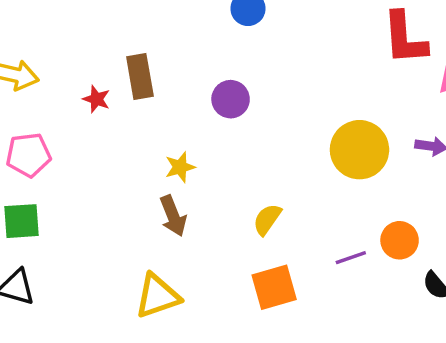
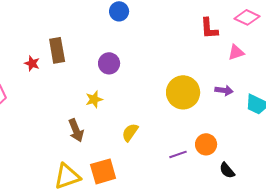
red L-shape: (405, 38) -> (209, 28), size x0.7
yellow star: (180, 167) -> (94, 99), moved
orange square: (274, 287) -> (103, 171), moved

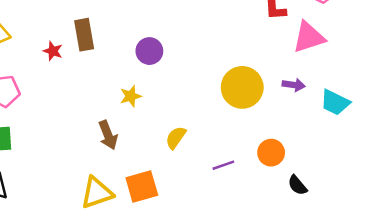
pink triangle: (236, 52) -> (309, 37), size x1.6
purple line: (178, 154) -> (223, 165), moved

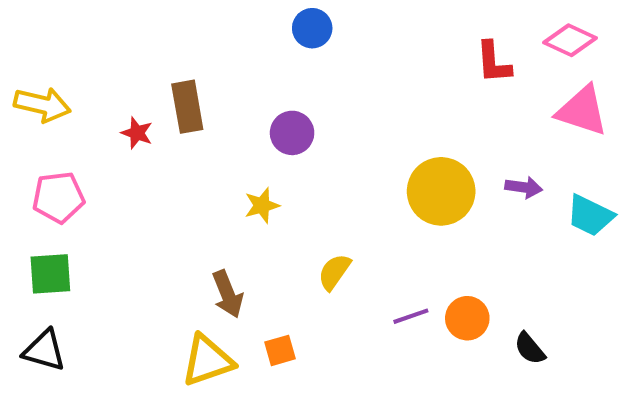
pink triangle: (309, 37) -> (582, 111), moved, turned 36
brown arrow: (108, 135) -> (228, 294), moved
orange circle: (271, 153) -> (467, 318), moved
orange square: (142, 186) -> (280, 350), size x0.6

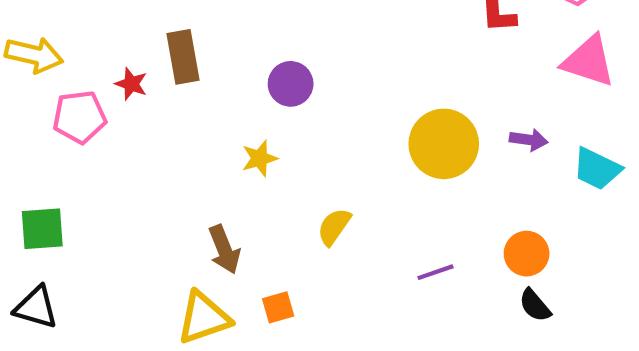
pink pentagon: (58, 197) -> (79, 117), moved
purple line: (411, 316) -> (435, 272), moved
orange circle: (467, 318) -> (527, 254), moved

